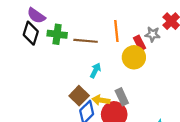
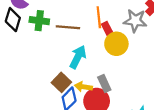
gray star: (153, 34) -> (135, 21), size x1.5
red rectangle: (139, 43) -> (108, 29), moved
cyan arrow: (95, 70) -> (78, 57), size x1.5

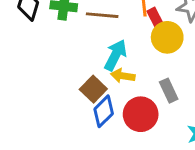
gray rectangle: (104, 83) -> (169, 91), moved
yellow arrow: (83, 87) -> (123, 76), moved

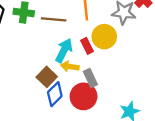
red rectangle: (155, 18) -> (87, 46), moved
gray rectangle: (169, 91) -> (90, 78), moved

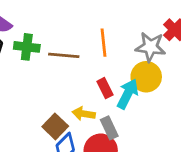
yellow circle: (104, 37) -> (146, 77), moved
cyan arrow: (64, 50) -> (128, 94), moved

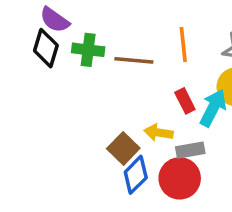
gray rectangle: (109, 128) -> (190, 150), turned -75

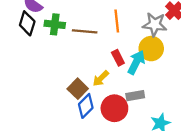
yellow arrow: (159, 133) -> (101, 78), turned -54
gray rectangle: (190, 150) -> (135, 96), moved

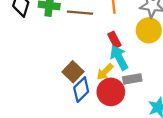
cyan arrow: (136, 62) -> (119, 58), moved, turned -55
yellow arrow: (101, 78) -> (105, 72), moved

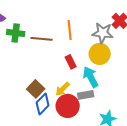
cyan arrow: (119, 58) -> (91, 77), moved

